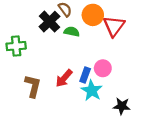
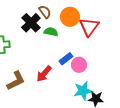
blue rectangle: (85, 75) -> (66, 59), moved, turned 32
brown L-shape: (33, 86) -> (16, 81), turned 50
cyan star: (92, 90) -> (83, 91), moved, turned 30

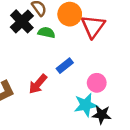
pink circle: (79, 65) -> (97, 83), moved

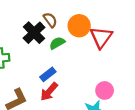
green semicircle: (46, 33) -> (57, 43), turned -42
blue rectangle: (65, 66) -> (48, 74), moved

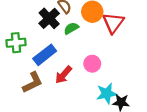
blue rectangle: (48, 74) -> (45, 55), moved, size x1.5
pink circle: (105, 90) -> (92, 64), moved

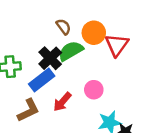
black cross: (49, 18) -> (50, 58), moved
green semicircle: (71, 28) -> (71, 51), size x1.5

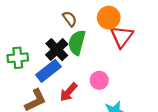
orange circle: (94, 33) -> (109, 18), moved
green semicircle: (71, 51) -> (77, 42), turned -45

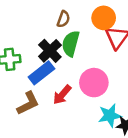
brown semicircle: (70, 19) -> (63, 19), turned 56
pink circle: (99, 80) -> (94, 83), size x1.5

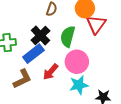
green semicircle: (71, 44) -> (68, 36), moved
cyan star: (110, 115) -> (79, 85), moved

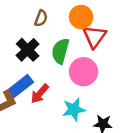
blue rectangle: (33, 54) -> (20, 86), moved
pink circle: (77, 62) -> (83, 72), moved

